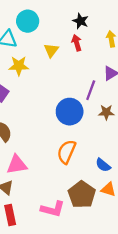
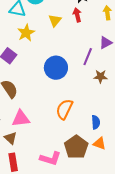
yellow star: (19, 66) -> (26, 33), turned -30
blue circle: (70, 112) -> (56, 68), moved
blue semicircle: (103, 165) -> (96, 122), turned -136

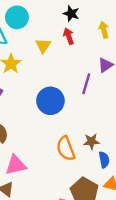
brown star: (101, 76) -> (91, 141), moved
orange semicircle: (64, 109) -> (66, 149), turned -40

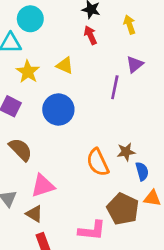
yellow triangle: (43, 46) -> (65, 65), moved, turned -35
blue circle: (50, 101) -> (58, 109), moved

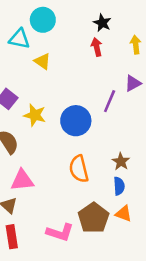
yellow triangle: (65, 65) -> (42, 61), moved
yellow star: (28, 72) -> (35, 115), moved, turned -30
blue circle: (58, 109) -> (76, 121), moved
brown star: (126, 152) -> (121, 162), moved, turned 30

